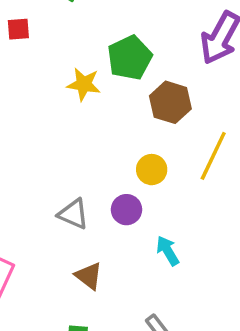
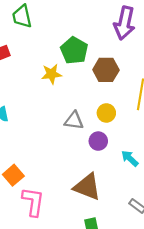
gray triangle: (73, 214) -> (74, 121), moved
brown triangle: (89, 276) -> (87, 187), size x1.6

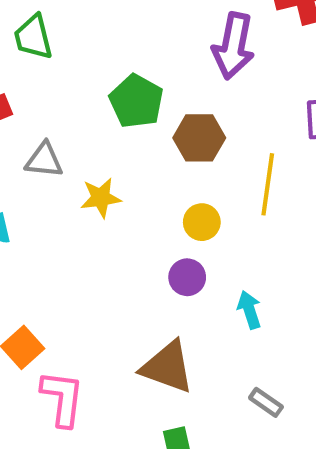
yellow star: (51, 74) -> (101, 198), moved
gray triangle: (74, 121) -> (44, 160), moved
cyan arrow: (130, 158) -> (249, 310), turned 30

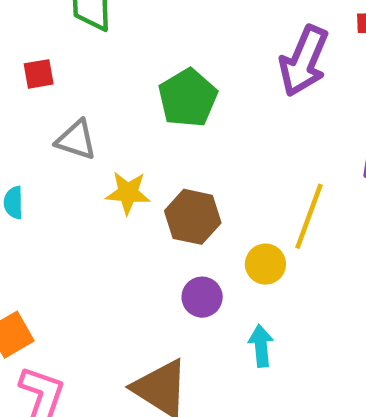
brown hexagon: (199, 138) -> (193, 217), moved
yellow circle: (202, 222) -> (265, 264), moved

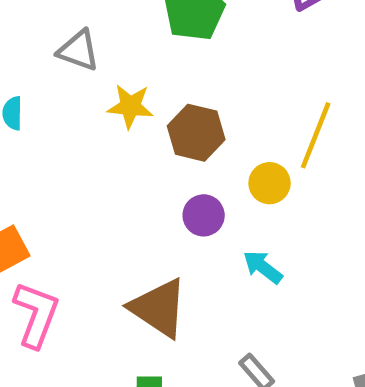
cyan arrow: (261, 346) -> (263, 267), turned -48

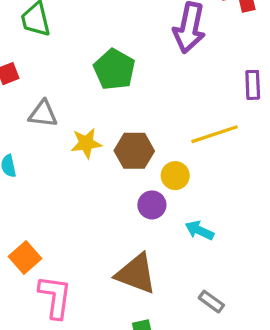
yellow line: (316, 135) -> (215, 134), turned 63
yellow circle: (270, 183) -> (175, 176), moved

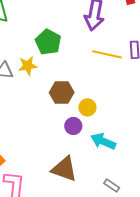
yellow line: (215, 134) -> (107, 54), moved, turned 32
yellow star: (86, 143) -> (28, 66), moved
cyan arrow: (199, 230) -> (103, 141), size x1.4

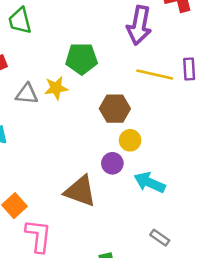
green pentagon: (48, 42) -> (82, 59), turned -30
brown hexagon: (62, 92) -> (115, 109), moved
brown triangle: (64, 169) -> (80, 191), moved

